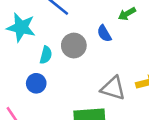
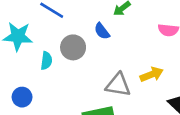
blue circle: (36, 83) -> (22, 97), moved

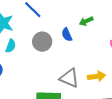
cyan semicircle: (46, 61) -> (11, 46), moved

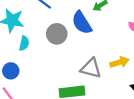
blue semicircle: (67, 35) -> (82, 23), size x1.6

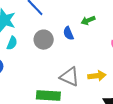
blue semicircle: (82, 23) -> (68, 33), size x0.6

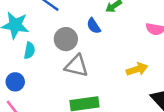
gray triangle: (70, 77) -> (77, 66), moved

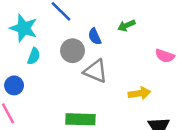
blue semicircle: (94, 26) -> (95, 36), moved
gray triangle: (77, 66) -> (96, 71), moved

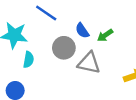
green arrow: (126, 25) -> (105, 35), moved

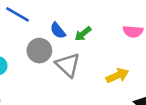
gray triangle: (89, 63) -> (68, 65), turned 35

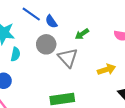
blue semicircle: (58, 31) -> (51, 21), moved

